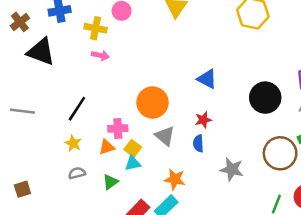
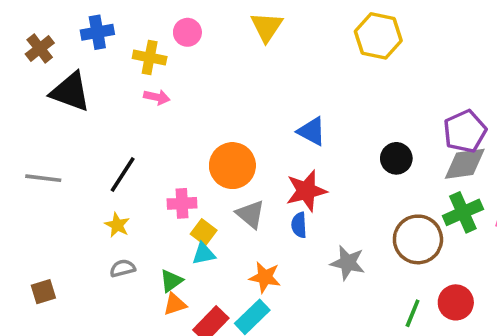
black circle: (265, 98) -> (396, 158), size x0.7
red star: (203, 120) -> (306, 191), size x1.6
orange triangle: (107, 147) -> (175, 304), moved

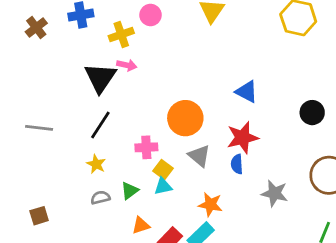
yellow cross: (150, 58) -> (121, 35), turned -30
black triangle: (70, 92) -> (100, 78), moved, turned 44
green triangle: (171, 281) -> (130, 191), moved

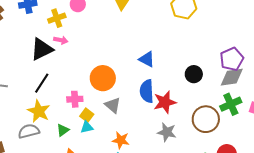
black triangle: (100, 78) -> (42, 49), turned 30
red star: (242, 138) -> (165, 102), moved
yellow star: (96, 164) -> (39, 111), size x1.6
blue semicircle: (237, 164) -> (147, 91), moved, size x1.6
gray semicircle: (100, 198) -> (29, 131), moved, size x1.5

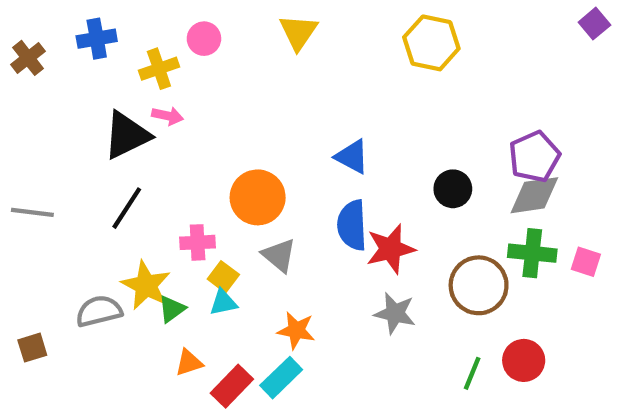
green cross: (231, 104) -> (532, 253), turned 30
yellow star: (39, 111) -> (146, 285), moved

